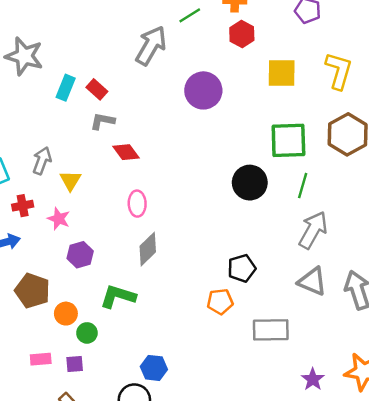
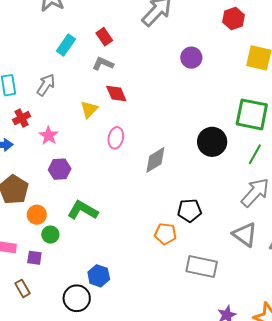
cyan rectangle: (66, 88) -> (66, 45), moved
purple circle: (203, 90) -> (191, 58), size x0.7
yellow triangle: (70, 180) -> (89, 109), moved
red cross: (23, 206) -> (22, 118), turned -30
gray diamond: (148, 249) -> (155, 160), moved

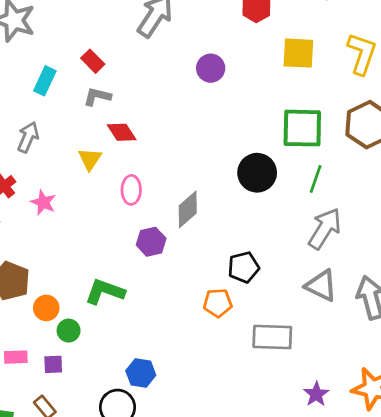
purple hexagon: (60, 169) -> (151, 242), moved

